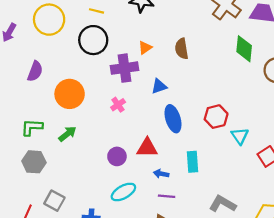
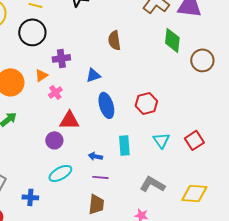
orange triangle: (145, 48) -> (41, 75), moved
purple cross: (124, 68) -> (61, 58), size x0.7
cyan triangle: (240, 136) -> (161, 140), moved
red triangle: (147, 148) -> (69, 120), moved

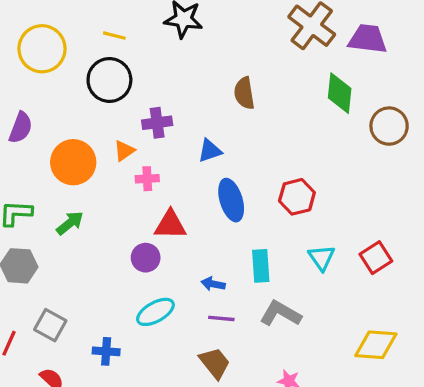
pink cross: (55, 92) -> (147, 179), turned 32
gray L-shape: (152, 184) -> (280, 314), moved
brown trapezoid: (96, 204) -> (215, 363), turned -45

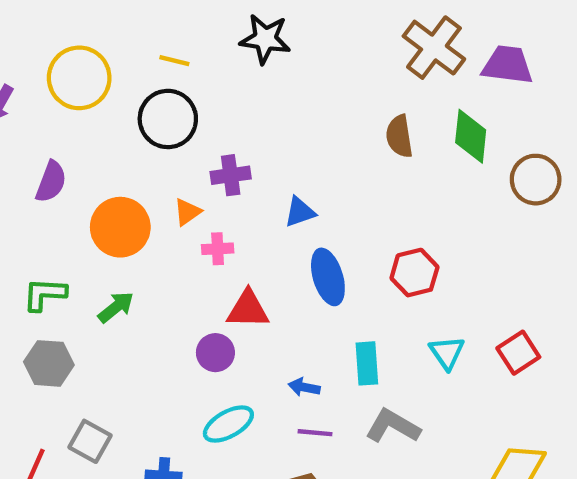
brown semicircle: (244, 93) -> (399, 136), moved

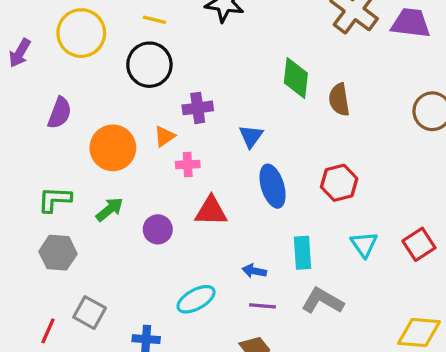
brown semicircle: (399, 136) -> (339, 100), moved
green diamond: (471, 136) -> (296, 78), moved
blue triangle: (300, 212) -> (251, 136), turned -35
purple circle: (215, 353) -> (158, 229), moved

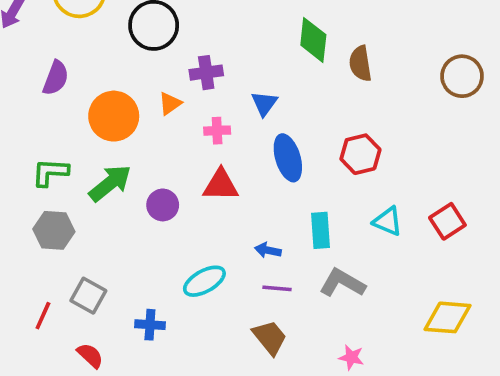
pink cross: (188, 164) -> (217, 131), moved
green arrow: (110, 209) -> (110, 183), size x1.4
cyan triangle: (364, 244) -> (388, 221), turned -32

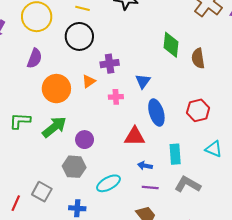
purple semicircle: (56, 78) -> (35, 58), moved
red triangle: (221, 185) -> (135, 136), moved
gray hexagon: (54, 230) -> (74, 167), moved

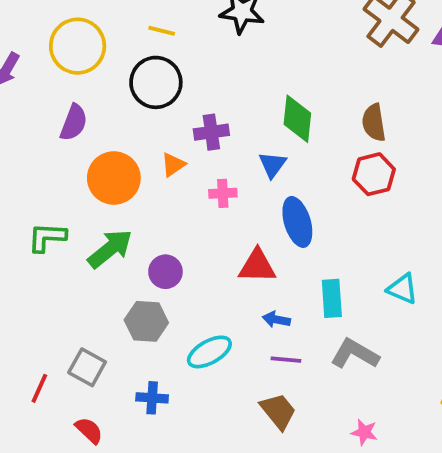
green diamond: (171, 45) -> (297, 119), moved
red hexagon: (198, 110) -> (374, 174), moved

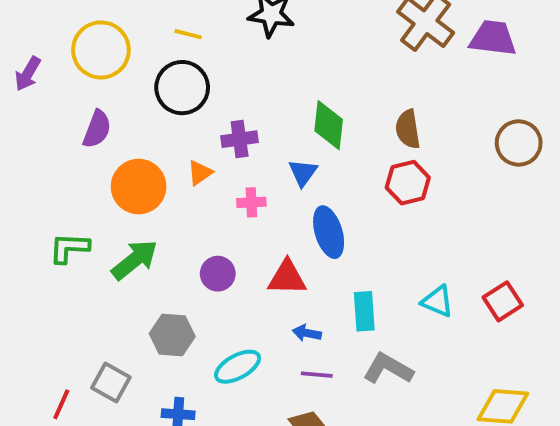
purple circle: (165, 272) -> (218, 274), moved

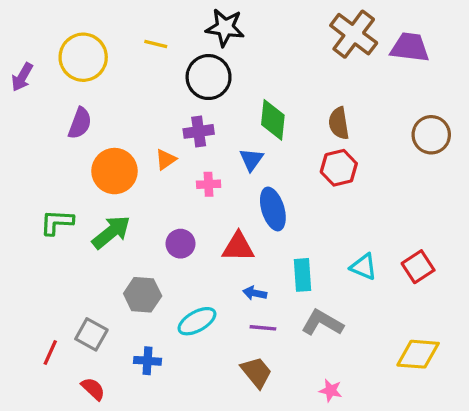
black circle: (182, 88) -> (209, 77), moved

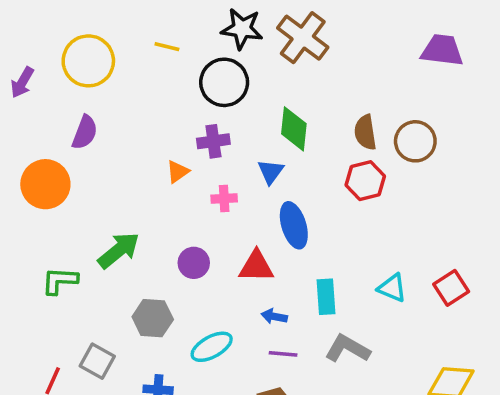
brown cross: (354, 34) -> (303, 38), moved
brown circle: (431, 135) -> (415, 141), moved
orange circle: (115, 171) -> (45, 184), moved
green L-shape: (57, 222) -> (60, 281), moved

